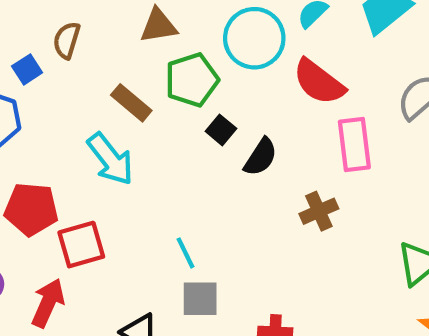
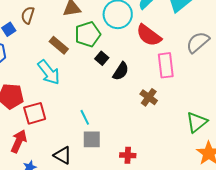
brown cross: (319, 211) -> (149, 97), turned -30

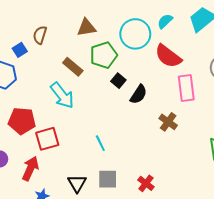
gray square: (92, 139) -> (108, 179), moved
black triangle: (63, 155) -> (77, 183), turned 30
red cross: (128, 155) -> (146, 183), turned 35

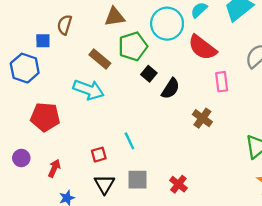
blue square: (20, 50) -> (43, 41), turned 32
pink rectangle: (186, 88) -> (222, 82), size x0.7
cyan arrow: (62, 95) -> (88, 90), turned -32
red square: (47, 139) -> (99, 155), moved, size x0.6
red arrow: (30, 169) -> (54, 168), size x0.7

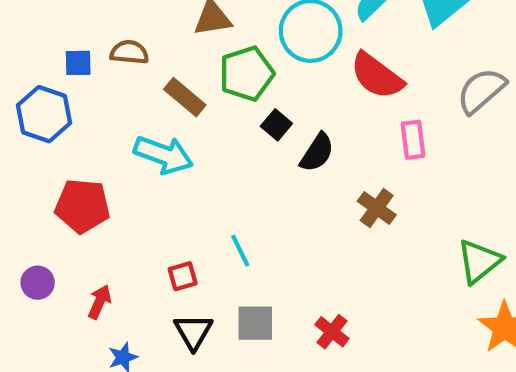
brown semicircle: (65, 25) -> (129, 52), moved, turned 78

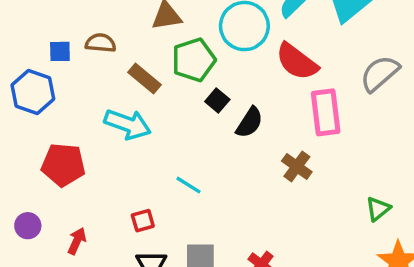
pink rectangle: (413, 140) -> (326, 112), size x1.5
cyan line: (240, 251) -> (189, 185), moved, turned -32
green triangle: (479, 261) -> (378, 209), size x0.7

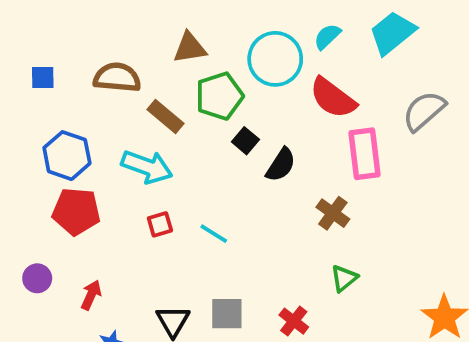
brown semicircle: (101, 43) -> (117, 77), size x1.4
blue square: (60, 51) -> (43, 77), moved
blue hexagon: (33, 92) -> (67, 156), moved
green triangle: (378, 209) -> (344, 278), moved
red square: (143, 221) -> (160, 224), moved

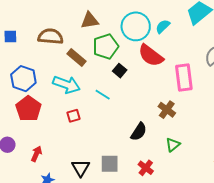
cyan semicircle: (327, 37) -> (163, 26), moved
red semicircle: (333, 98) -> (151, 56), moved
black semicircle: (281, 165) -> (139, 132), moved
red pentagon: (76, 211) -> (28, 109), turned 30
cyan line: (214, 234) -> (103, 95), moved

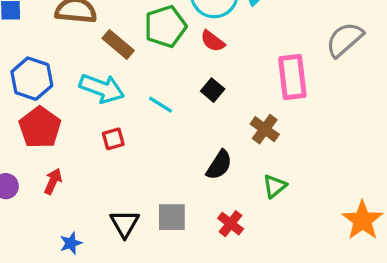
red semicircle: (151, 56) -> (213, 41), moved, size x0.6
black square: (120, 71) -> (213, 90), moved
red arrow: (36, 154) -> (53, 181), moved

